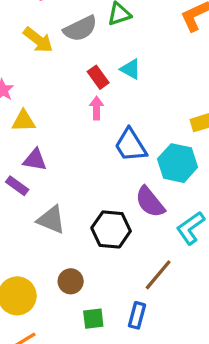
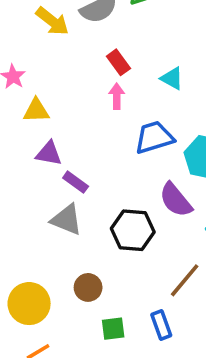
cyan triangle: (131, 69) -> (172, 78), moved
blue trapezoid: (131, 145) -> (154, 137), turned 105
purple rectangle: (17, 186) -> (76, 182), moved
blue rectangle: (137, 315) -> (161, 325), turned -35

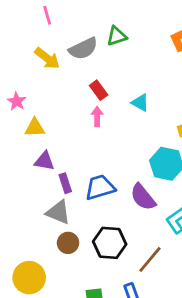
blue trapezoid: (154, 137) -> (100, 187), moved
purple rectangle: (76, 182) -> (65, 183), turned 36
black hexagon: (133, 230) -> (110, 243), moved
brown circle: (88, 287) -> (68, 243), moved

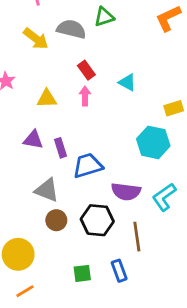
gray semicircle: (83, 49) -> (71, 29), turned -140
yellow triangle: (35, 128) -> (47, 99), moved
purple rectangle: (65, 183) -> (60, 148), moved
purple semicircle: (143, 197) -> (126, 192), moved, turned -44
brown line: (150, 260) -> (137, 237), turned -48

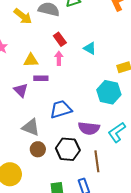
purple triangle: (33, 140) -> (21, 90), turned 35
purple rectangle: (60, 148) -> (41, 78), moved, turned -72

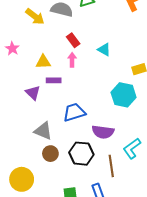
cyan L-shape: (117, 132) -> (132, 148), moved

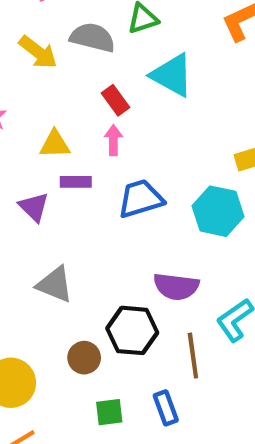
cyan triangle: (104, 50) -> (172, 75), moved, size x1.6
blue trapezoid: (74, 112) -> (141, 199), moved
brown circle: (50, 154) -> (84, 358), moved

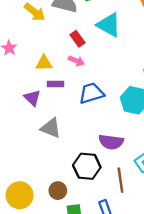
pink arrow: (113, 140) -> (76, 61), turned 112
gray triangle: (55, 284) -> (51, 128), moved
brown circle: (84, 358) -> (58, 191), moved

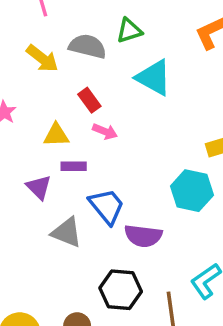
red rectangle: (78, 39) -> (89, 100), moved
blue trapezoid: (91, 93) -> (107, 206), moved, turned 68
purple semicircle: (111, 142) -> (143, 236), moved

